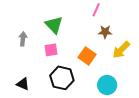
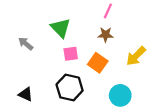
brown star: (105, 32) -> (106, 35), moved
gray arrow: (23, 39) -> (26, 44), turned -56
pink square: (51, 50) -> (71, 54), moved

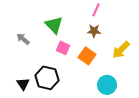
pink square: (71, 54) -> (63, 48), turned 32
black hexagon: (70, 88) -> (47, 78), moved
black triangle: (26, 94) -> (23, 84), turned 32

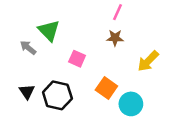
green triangle: (54, 25) -> (49, 30), moved
orange square: (87, 56) -> (106, 88), moved
black triangle: (23, 84) -> (27, 92), moved

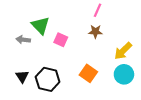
gray arrow: (28, 48) -> (23, 40), turned -32
pink square: (77, 59) -> (61, 40), moved
cyan circle: (131, 104) -> (124, 74), moved

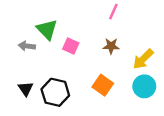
brown star: (95, 32) -> (111, 46), moved

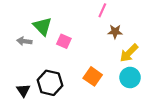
brown star: (111, 46) -> (115, 32), moved
black triangle: (26, 89) -> (23, 90), moved

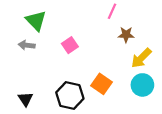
green triangle: (43, 26) -> (36, 21), moved
pink square: (64, 41) -> (70, 45), turned 32
black hexagon: (50, 83) -> (70, 95), moved

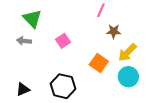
orange square: (101, 84) -> (99, 63), moved
black triangle: (25, 99) -> (23, 89), turned 40

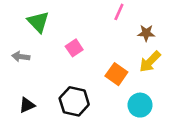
brown star: (114, 31) -> (146, 33), moved
gray arrow: (24, 41) -> (21, 57), moved
cyan circle: (128, 77) -> (140, 105), moved

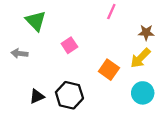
brown star: (146, 33) -> (146, 32), moved
black triangle: (27, 105) -> (37, 96), moved
cyan circle: (140, 105) -> (143, 93), moved

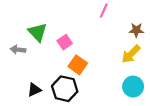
green triangle: (36, 21) -> (38, 32), moved
orange square: (109, 70) -> (78, 65), moved

